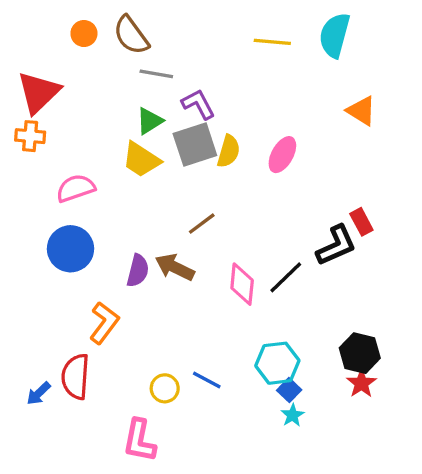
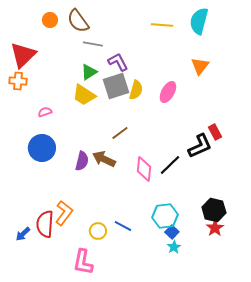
orange triangle: (361, 111) -> (200, 66), moved, turned 36
pink semicircle: (76, 188) -> (45, 112), size x0.6
orange L-shape: (104, 323) -> (64, 213), moved

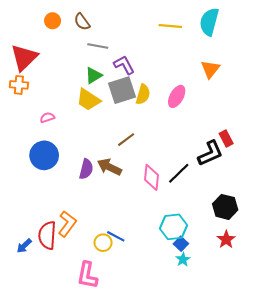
brown semicircle: (78, 21) -> (82, 22), size x0.7
black hexagon: (214, 210) -> (225, 207), moved
blue line: (123, 226) -> (116, 236), moved

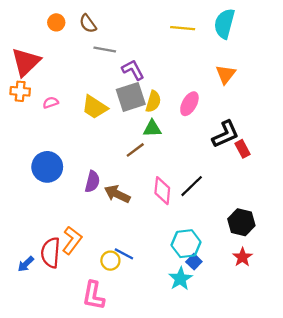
green triangle: (94, 75) -> (152, 129), moved, turned 30
pink semicircle: (47, 117) -> (51, 103), moved
black L-shape: (210, 153) -> (226, 134), moved
brown arrow: (109, 167) -> (117, 194), moved
cyan star: (183, 259) -> (180, 279), moved, size x1.5

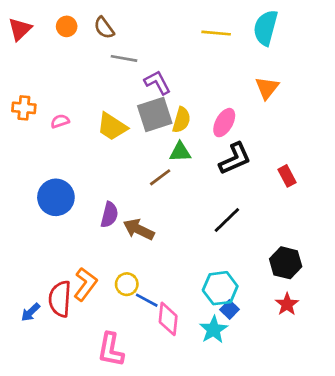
red triangle: (26, 62) -> (20, 29), moved, size x0.7
black L-shape: (226, 134) -> (235, 159), moved
pink diamond: (162, 191) -> (168, 319), moved
yellow circle: (110, 261) -> (127, 284), moved

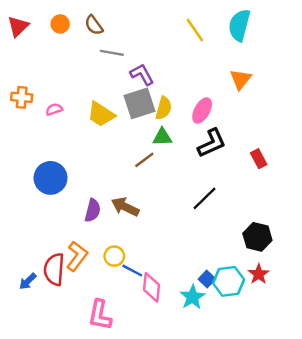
yellow line: (216, 33) -> (195, 30), turned 50
purple semicircle: (109, 215) -> (93, 210), moved
cyan hexagon: (220, 288) -> (229, 281), moved

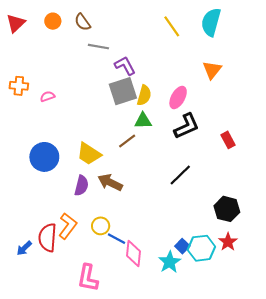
yellow trapezoid: (101, 114) -> (89, 154), moved

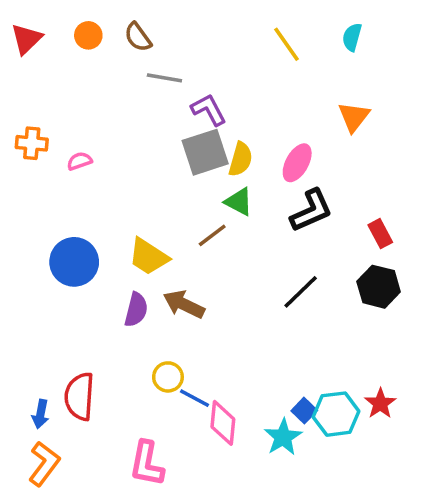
cyan semicircle: (211, 22) -> (352, 37), size x0.6
green triangle: (143, 121) -> (239, 202), turned 30
black hexagon: (227, 209) -> (379, 287), moved
orange L-shape: (68, 226) -> (44, 464), moved
blue arrow: (24, 248) -> (41, 414), turned -35

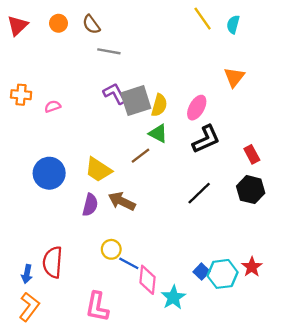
yellow line: (287, 44) -> (203, 19), moved
purple L-shape: (209, 110) -> (115, 94), moved
cyan star: (283, 437) -> (173, 297), moved

